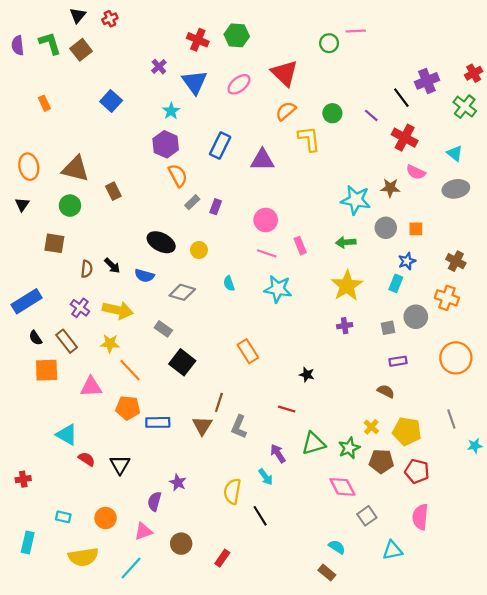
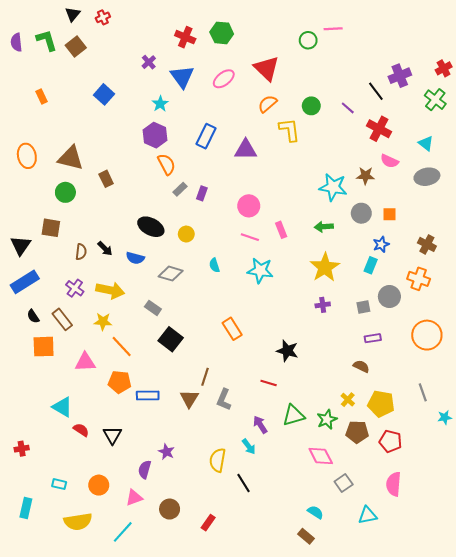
black triangle: (22, 204) -> (21, 245), moved, size x1.5
black star: (307, 375) -> (287, 351), size x1.5

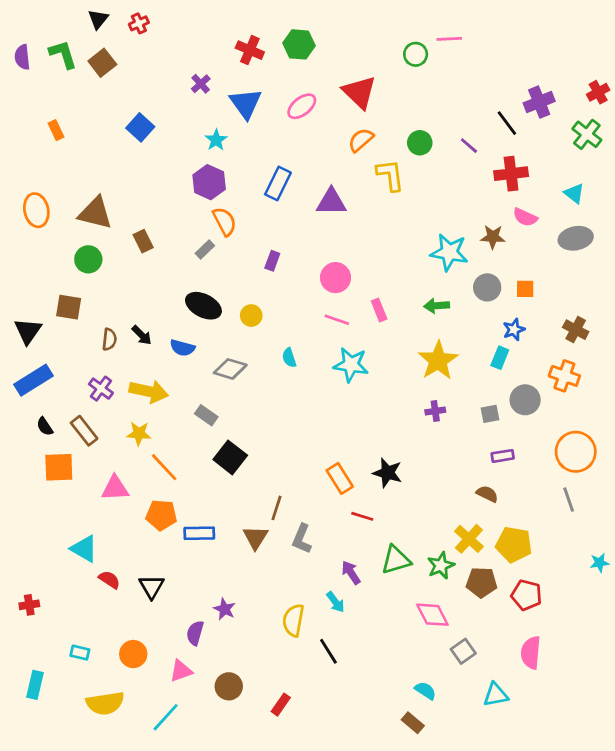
red cross: (379, 129) -> (511, 174), turned -35
gray rectangle: (180, 189) -> (205, 250), moved
orange rectangle: (232, 329) -> (340, 478), moved
gray line: (423, 392) -> (569, 500), moved
yellow cross: (348, 400) -> (469, 539), size x1.5

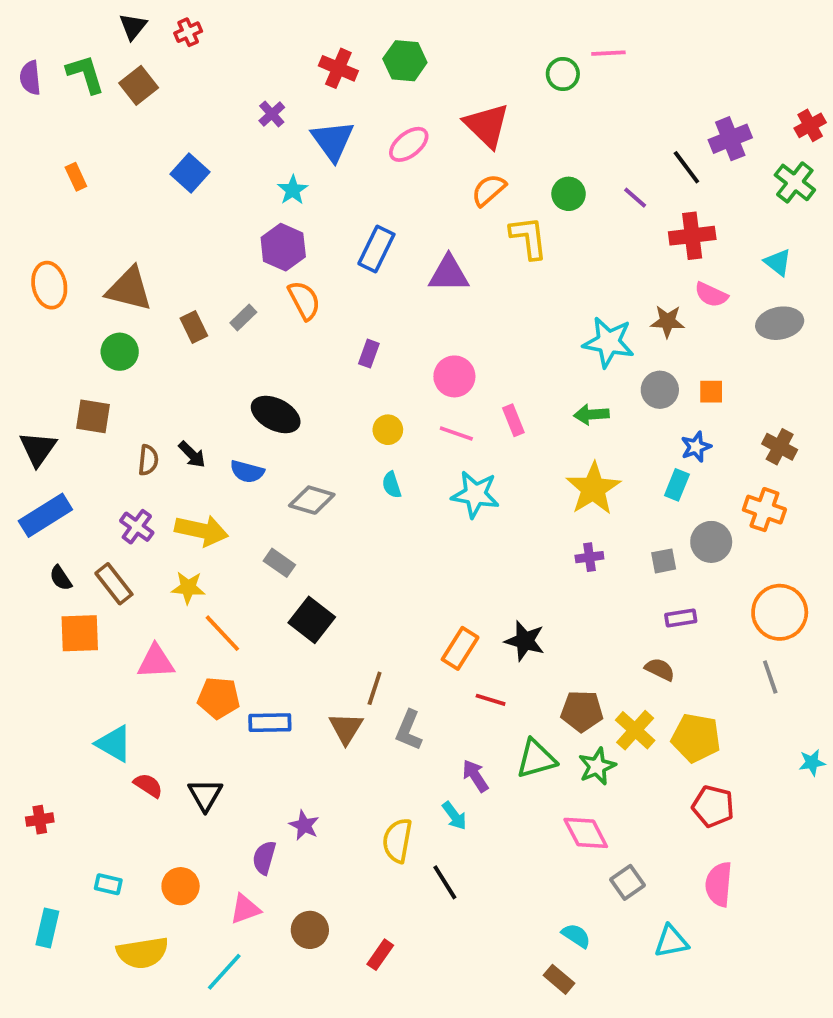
gray rectangle: (205, 250) -> (243, 317), moved
yellow circle: (251, 316) -> (388, 430), moved
orange rectangle: (340, 478) -> (460, 648), turned 64
brown pentagon: (482, 582) -> (582, 711), moved

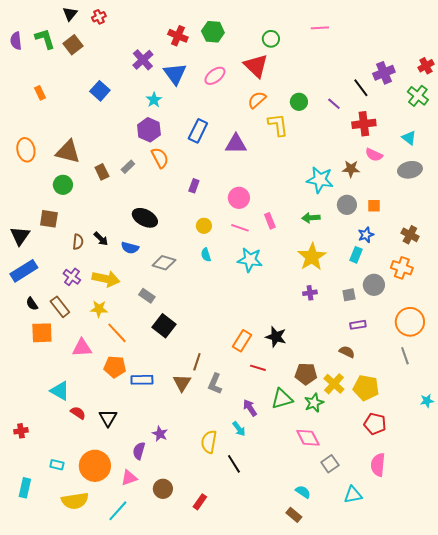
green circle: (563, 74) -> (271, 39), moved
purple cross: (272, 114) -> (143, 60), size x1.5
orange circle: (181, 886) -> (95, 466), size x1.6

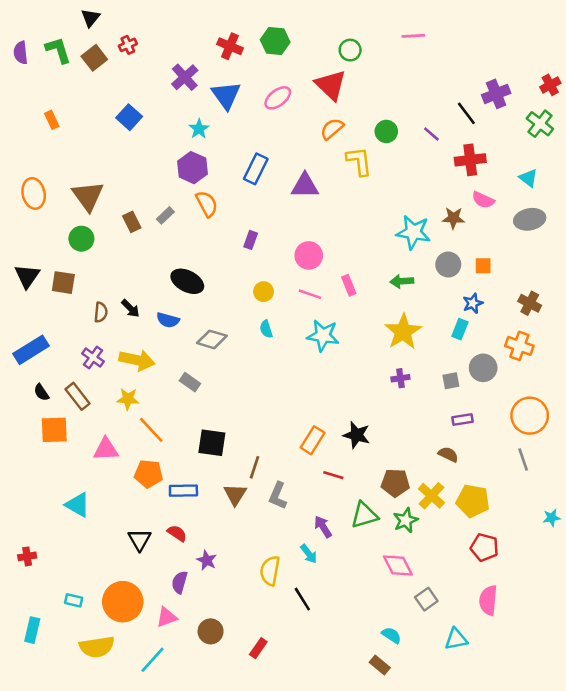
red cross: (99, 17) -> (128, 45), moved
brown triangle: (68, 152) -> (88, 196), turned 40
black triangle: (20, 236) -> (27, 276), moved
black square: (164, 326) -> (212, 443), moved, turned -30
red semicircle: (78, 413) -> (177, 533), moved

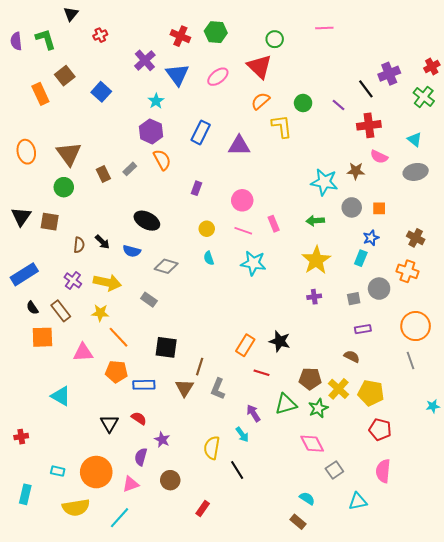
brown square: (94, 58) -> (65, 76), moved
orange rectangle: (52, 120) -> (40, 94), size x1.5
brown circle: (211, 631) -> (170, 480), moved

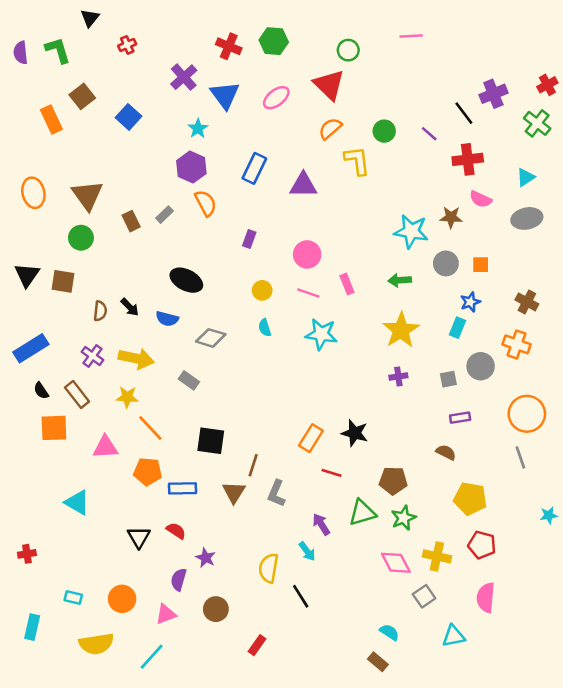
cyan triangle: (415, 140) -> (526, 177), turned 49
yellow cross: (339, 389) -> (437, 556), moved, turned -30
orange circle: (96, 472) -> (122, 599), size x0.7

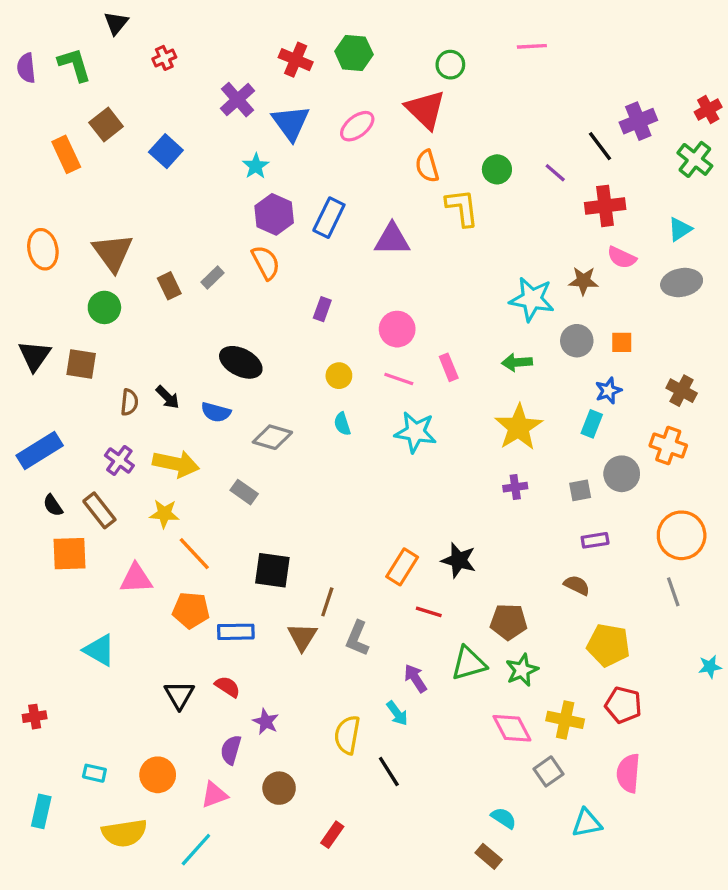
orange semicircle: (330, 129) -> (427, 166), turned -65
purple hexagon: (191, 167) -> (274, 214), moved

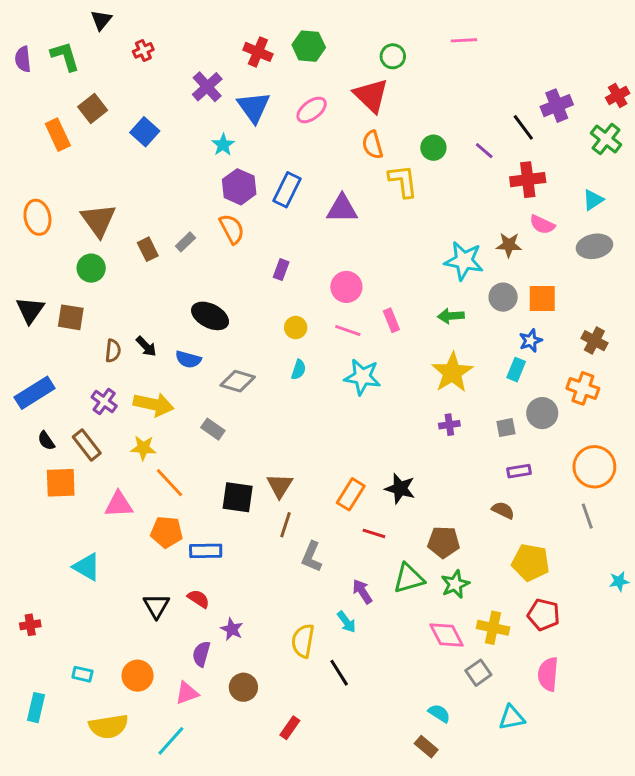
orange square: (622, 342) -> (542, 299), size x1.5
cyan semicircle: (342, 424) -> (299, 370), turned -144
brown triangle: (302, 637) -> (280, 486), moved

